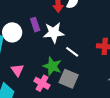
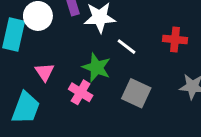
gray square: (69, 79) -> (136, 93), moved

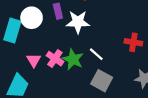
white line: (126, 47) -> (96, 54), moved
pink cross: (81, 92) -> (55, 59), moved

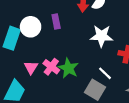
white star: (78, 22) -> (102, 36), moved
white line: (96, 54) -> (105, 73), moved

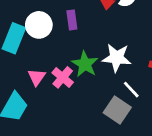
white star: (102, 36) -> (117, 58), moved
green star: (68, 68) -> (85, 64), moved

